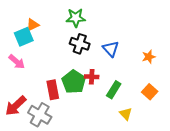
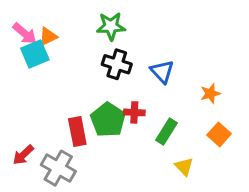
orange star: (149, 57) -> (210, 93), moved
pink arrow: (17, 62) -> (25, 34), moved
red arrow: (16, 106) -> (23, 155), size x0.7

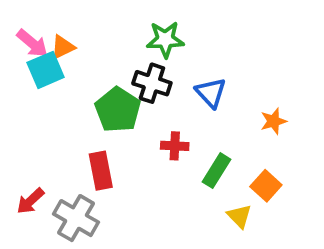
green star: (111, 26) -> (165, 40), moved
green pentagon: (108, 120) -> (118, 110), moved
orange square: (219, 134) -> (266, 186), moved

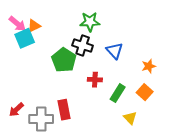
red rectangle: (101, 171) -> (64, 110), moved
orange square: (266, 186) -> (145, 92), moved
gray cross: (76, 218) -> (41, 119), turned -30

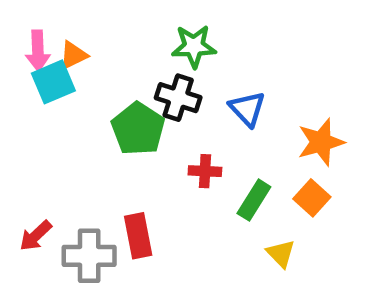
pink arrow: (17, 24) -> (38, 51), turned 48
orange star: (149, 66) -> (321, 142), size x1.5

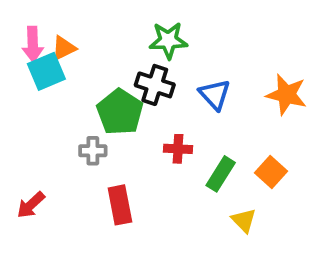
orange star: (321, 142) -> (286, 95), moved, turned 30
gray cross: (89, 256) -> (93, 151), moved, size x0.6

